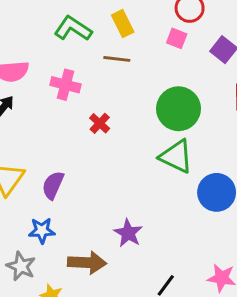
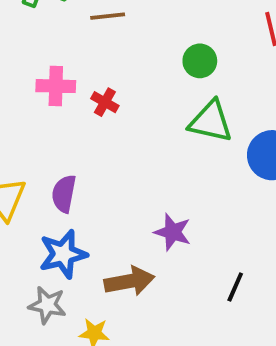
pink cross: (65, 85) -> (56, 86), moved
green circle: (179, 109) -> (200, 61), size x0.6
blue star: (42, 231) -> (63, 254), size x1.4

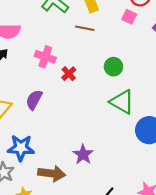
green circle: (200, 61) -> (114, 67), moved
purple semicircle: (64, 194) -> (34, 100), moved

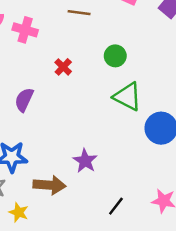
pink cross: (45, 57) -> (25, 30), moved

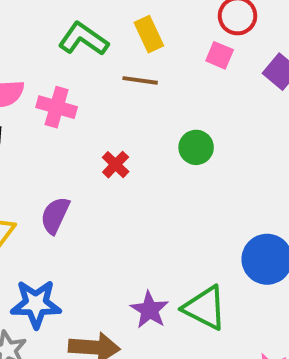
green triangle: (127, 97) -> (205, 308), moved

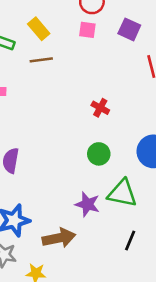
green circle: (196, 147) -> (99, 154), moved
red cross: (116, 165) -> (100, 108), moved

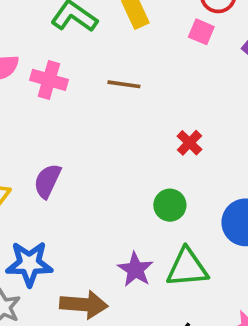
brown line: (41, 60) -> (124, 84), moved
green triangle: (122, 193) -> (187, 268), turned -32

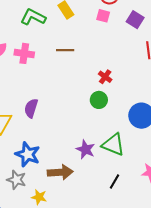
green circle: (170, 205) -> (99, 100), moved
blue star: (29, 264) -> (28, 154), turned 30
green triangle: (187, 268) -> (113, 145), turned 35

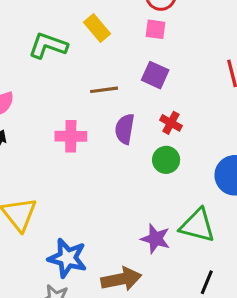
purple square: (135, 20) -> (155, 75), moved
pink cross: (24, 53) -> (71, 136), moved
purple semicircle: (31, 108) -> (125, 129), moved

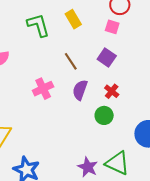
green L-shape: (48, 46) -> (38, 25), turned 45
brown line: (104, 90) -> (71, 61), turned 54
pink cross: (71, 136) -> (43, 89), turned -36

